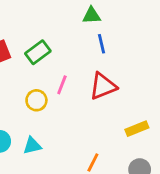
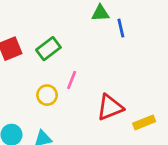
blue line: (101, 44) -> (121, 28), moved
red triangle: (103, 86) -> (110, 107), moved

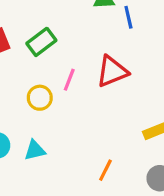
red triangle: (110, 107) -> (112, 71), moved

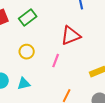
pink line: (69, 80) -> (56, 61), moved

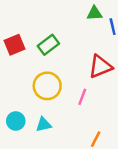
yellow circle: (27, 52) -> (47, 86), size x1.5

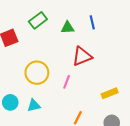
green triangle: (94, 13) -> (68, 28), moved
green rectangle: (48, 45) -> (38, 20), moved

